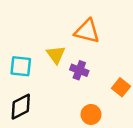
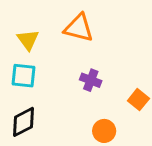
orange triangle: (87, 31) -> (79, 28), moved
yellow triangle: (56, 55) -> (28, 40), moved

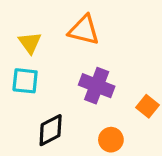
purple cross: (91, 80) -> (97, 86), size x1.5
black diamond: (23, 122) -> (51, 130), moved

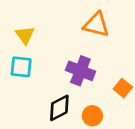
orange triangle: (84, 30) -> (96, 25), moved
black diamond: (51, 130) -> (59, 108), moved

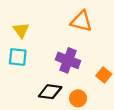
black diamond: (59, 108) -> (50, 92), turned 35

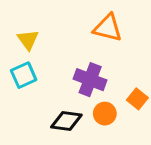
cyan square: (18, 57) -> (24, 75), turned -30
orange circle: (78, 98) -> (105, 114), moved

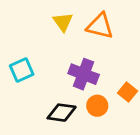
yellow triangle: (28, 40) -> (63, 22), moved

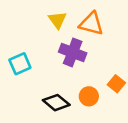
purple cross: (84, 74) -> (73, 52), moved
black diamond: (62, 113) -> (56, 103), turned 32

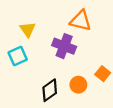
yellow triangle: (58, 20) -> (28, 29), moved
black diamond: (56, 103) -> (50, 90), turned -75

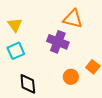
yellow triangle: (28, 29) -> (15, 25), moved
black diamond: (50, 90) -> (28, 84), moved, turned -60

